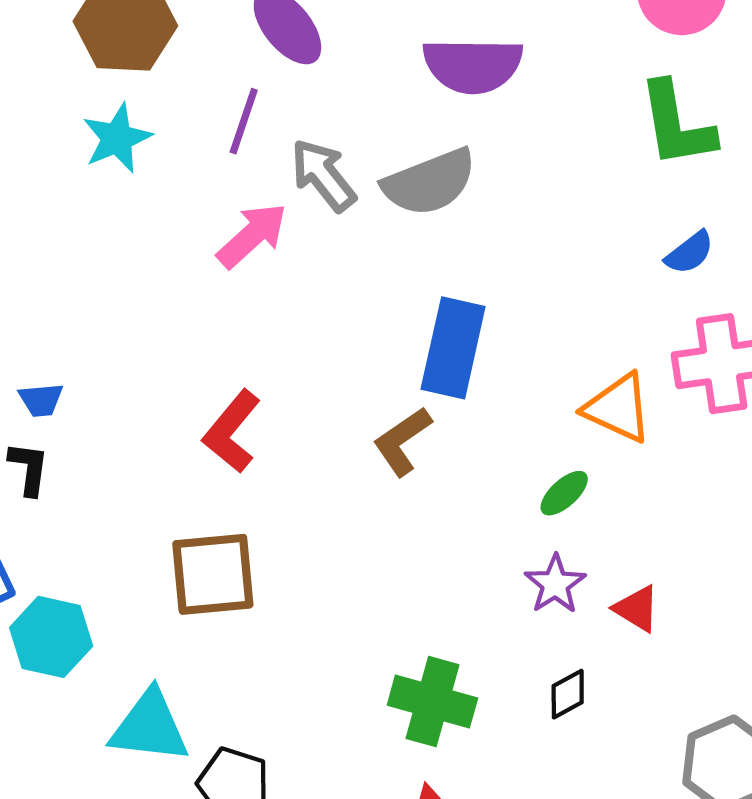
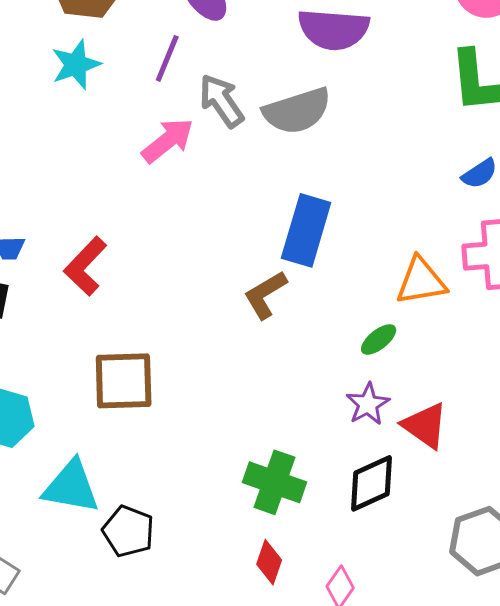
orange triangle: (618, 408) -> (421, 281), turned -38
red L-shape: (232, 431) -> (85, 266), moved
red triangle: (637, 609) -> (425, 426), size x1.4
black diamond: (568, 694) -> (372, 483), size x1.6

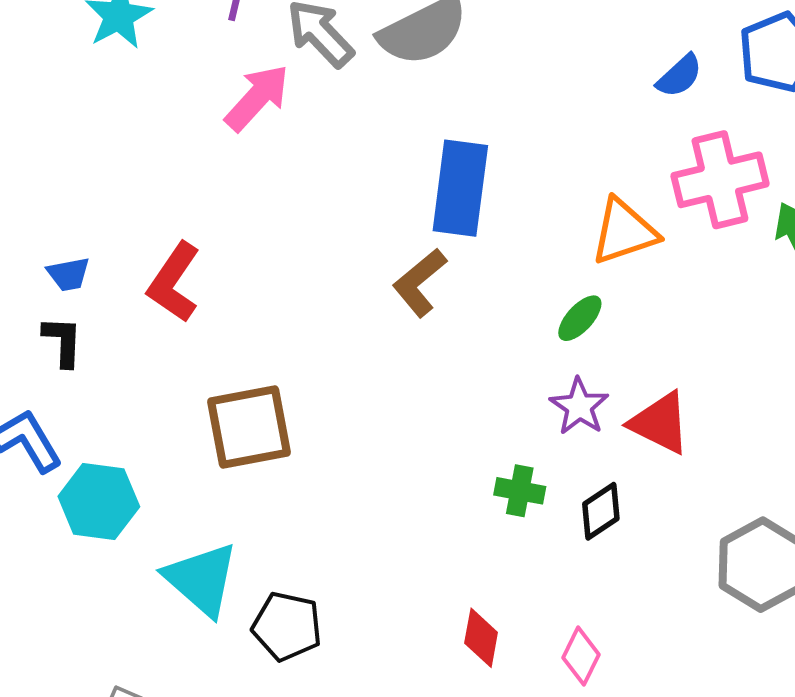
green cross: (274, 482) -> (520, 491), moved, size x0.6
black diamond: (372, 483) -> (601, 511), size x0.7
cyan triangle: (71, 487) -> (201, 579), turned 40

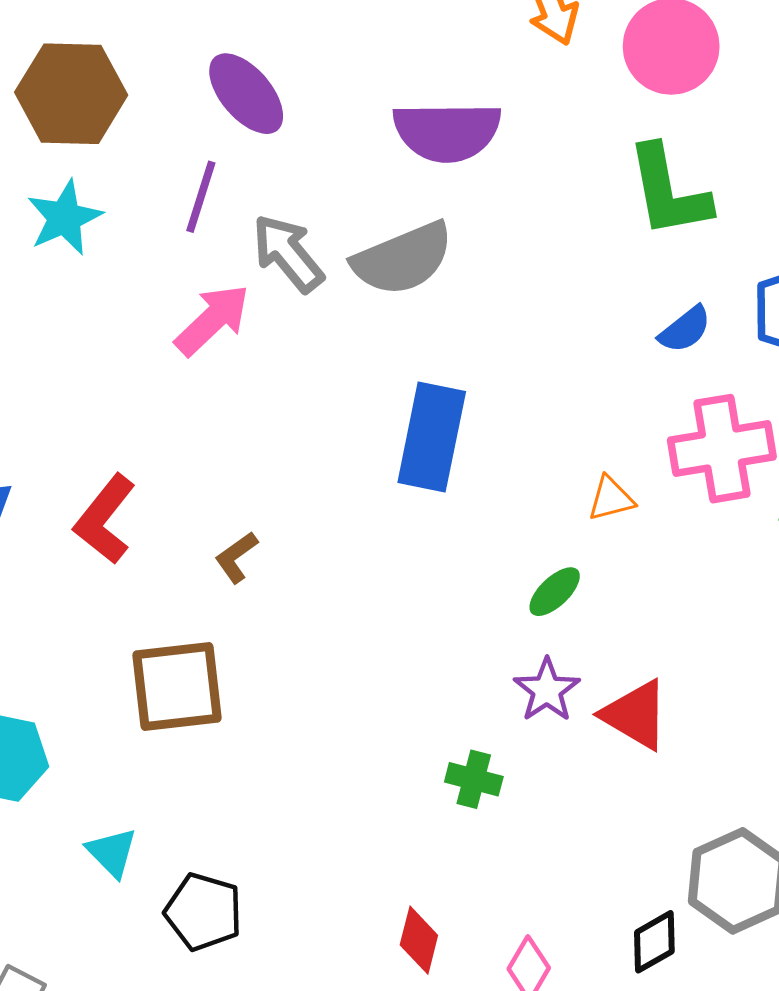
orange triangle: (624, 232) -> (611, 499), size x0.6
brown L-shape: (420, 282) -> (236, 557), moved, size x0.7
black diamond: (601, 511) -> (654, 942), moved
cyan triangle: (201, 579) -> (112, 852), size x0.6

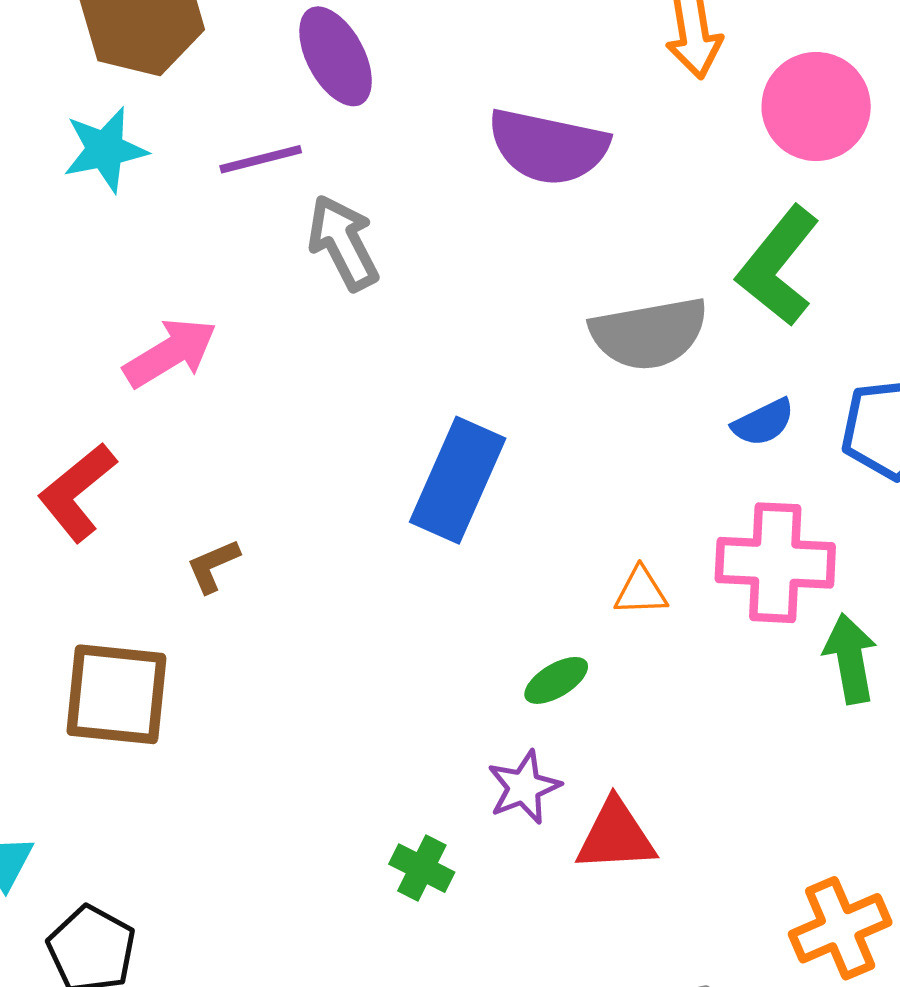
green L-shape: (668, 191) -> (778, 266), turned 37
purple line: (201, 197) -> (261, 159), turned 46
gray semicircle: (403, 259) -> (649, 333), moved
pink arrow: (212, 320) -> (170, 353), moved
red triangle: (635, 715) -> (616, 836), turned -46

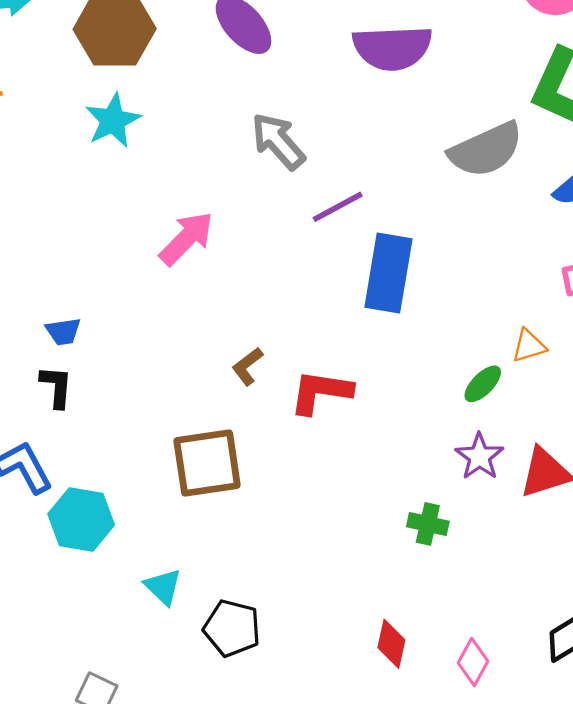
purple line: (261, 159) -> (338, 207), moved
red L-shape: (77, 492) -> (321, 392), moved, turned 62
orange triangle: (641, 591) -> (529, 346), moved

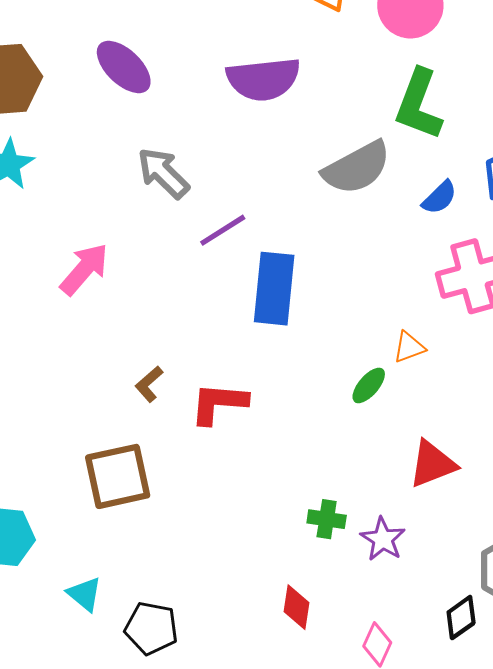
purple star: (479, 457) -> (383, 539), moved
red diamond: (391, 644) -> (297, 607), moved

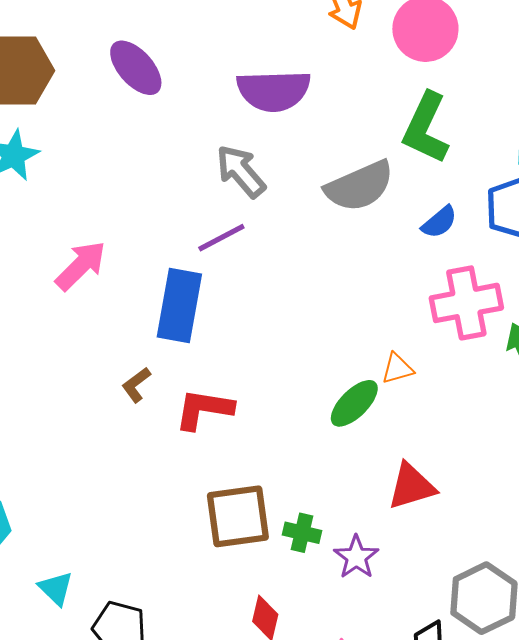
gray arrow: (163, 173) -> (241, 171), moved
blue rectangle: (274, 289) -> (179, 305), moved
green ellipse: (369, 385) -> (354, 403), size x1.4
brown square: (118, 476) -> (238, 516), moved

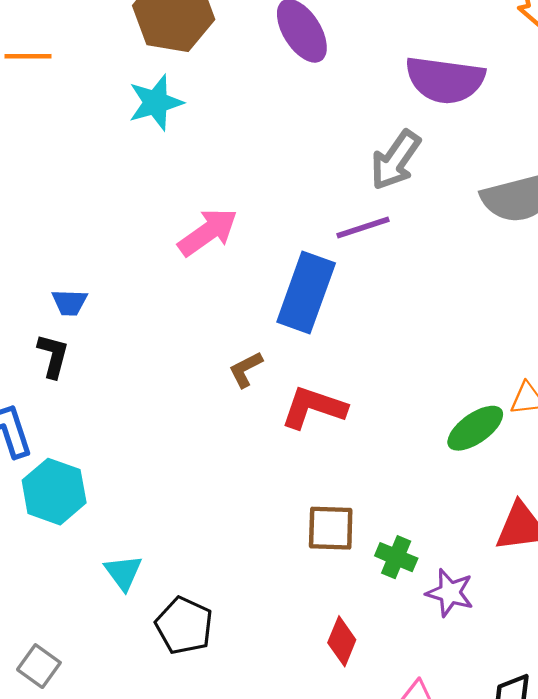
gray arrow: (241, 171) -> (395, 160), turned -114
brown square: (238, 516) -> (331, 528), size x0.7
purple star: (356, 557) -> (450, 593), turned -30

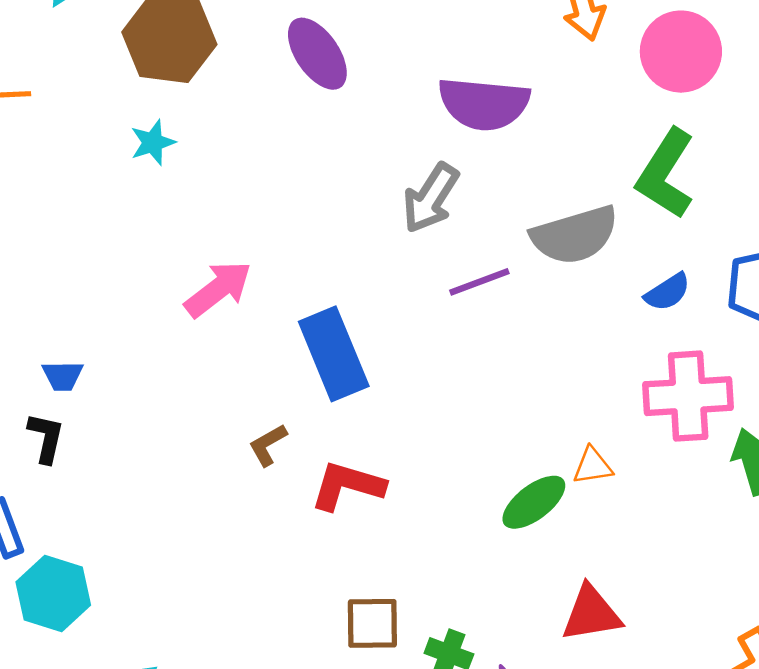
cyan star: (156, 103) -> (153, 142), size x0.7
purple line: (363, 228) -> (479, 282), moved
blue rectangle: (306, 292) -> (334, 354), turned -40

